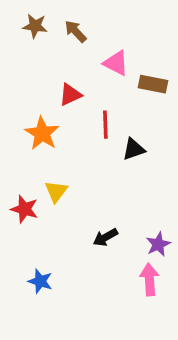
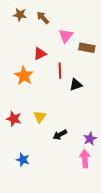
pink triangle: (116, 63) -> (66, 36), turned 42
yellow triangle: (56, 191) -> (40, 117), moved

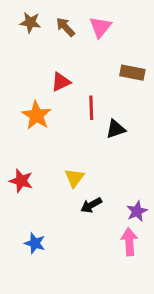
pink triangle: (66, 36) -> (100, 27), moved
yellow triangle: (40, 117) -> (74, 178), moved

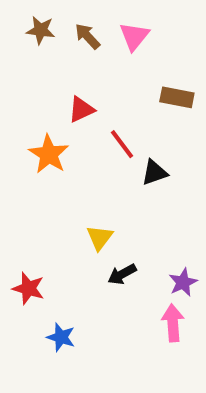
red line: (91, 108) -> (122, 144), turned -35
red star: (21, 181) -> (28, 288), moved
blue star: (35, 243) -> (61, 337), moved

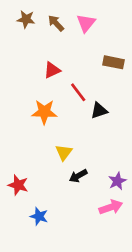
orange star: (49, 154) -> (44, 112), moved, turned -30
pink arrow: (173, 323) -> (111, 207), turned 75

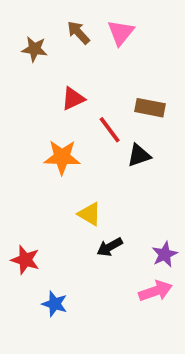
brown star: (26, 19) -> (34, 49), moved
brown rectangle: (113, 62) -> (150, 108), moved
yellow triangle: (64, 152) -> (89, 214), turned -36

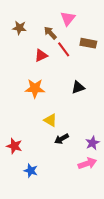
brown arrow: (78, 33) -> (50, 33), moved
brown rectangle: (150, 108) -> (88, 43), moved
red line: (110, 130) -> (64, 49), moved

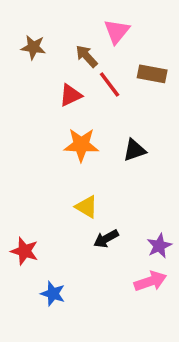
orange star: (35, 88) -> (81, 145), moved

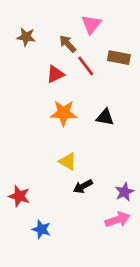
black triangle: (134, 150) -> (105, 117), turned 30

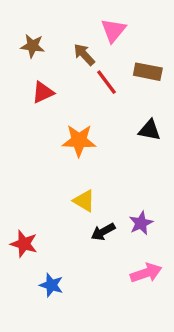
red triangle: (55, 74) -> (43, 92), moved
black triangle: (105, 117) -> (150, 130), moved
purple star: (124, 192) -> (141, 223), moved

